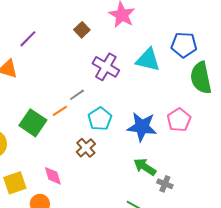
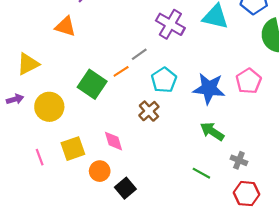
gray cross: (165, 184) -> (239, 160), moved

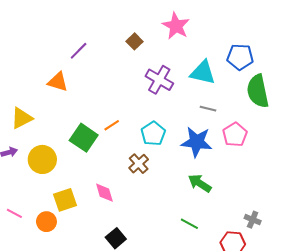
gray line: (139, 54) -> (208, 109), moved, turned 49
pink line: (40, 157) -> (14, 213), moved, turned -42
gray cross: (239, 160) -> (253, 220), moved
orange circle: (100, 171) -> (46, 222), moved

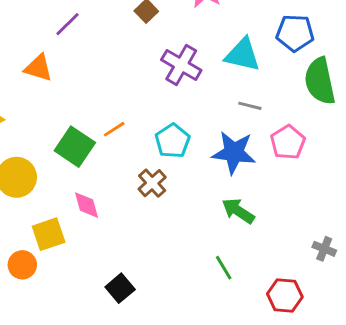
pink diamond: (104, 193) -> (86, 205), moved
gray cross: (253, 220) -> (324, 249), moved
green line: (189, 224) -> (224, 268), turned 30

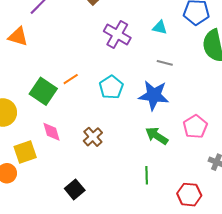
cyan triangle: (243, 55) -> (160, 27), size x0.6
pink pentagon: (288, 142) -> (195, 127), moved
brown cross: (152, 183) -> (93, 137), moved
green line: (224, 268) -> (147, 175), turned 30

